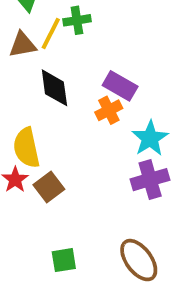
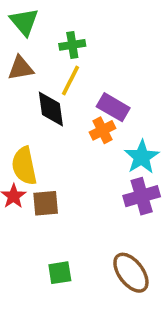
yellow line: (51, 33) -> (70, 81), moved
brown square: (49, 187) -> (46, 203), turned 32

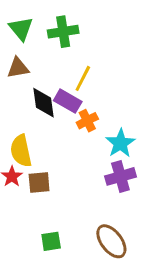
green cross: (72, 45) -> (63, 32), moved, size x1.4
yellow line: (70, 81) -> (83, 78), moved
purple rectangle: (113, 107) -> (68, 101), moved

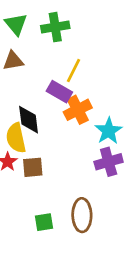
black diamond: (44, 103) -> (29, 120), moved
orange cross: (87, 121) -> (78, 110), size x1.4
brown ellipse: (111, 241) -> (82, 215), moved, turned 36

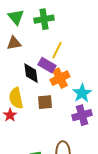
black diamond: (29, 120) -> (31, 73), moved
brown square: (33, 167) -> (45, 102), moved

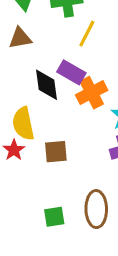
yellow line: (57, 50) -> (87, 34), moved
brown square: (45, 102) -> (56, 152), moved

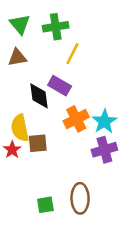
orange cross: (92, 93) -> (76, 119), moved
brown square: (56, 152) -> (38, 143), moved

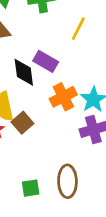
yellow line: (72, 54) -> (78, 29), moved
brown square: (38, 143) -> (22, 123), turned -36

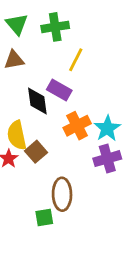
yellow line: (78, 29) -> (76, 60), moved
brown ellipse: (67, 181) -> (62, 194), moved

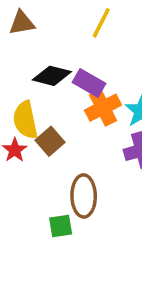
purple rectangle: (59, 90) -> (89, 83), moved
black diamond: (37, 101) -> (52, 76), turned -68

